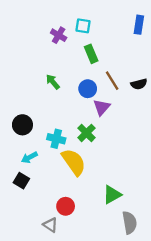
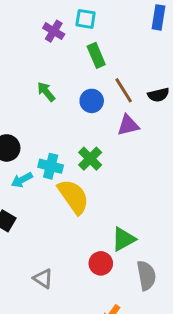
purple triangle: (102, 107) -> (128, 125), moved, turned 36
cyan arrow: (29, 157) -> (22, 180), moved
red circle: (66, 206) -> (101, 263), moved

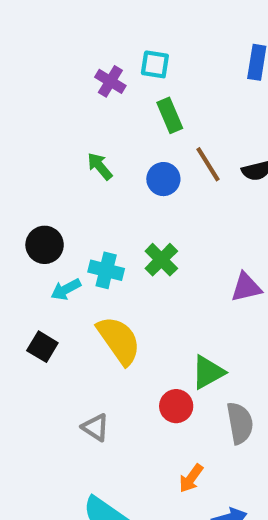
purple triangle: (128, 125) -> (246, 287), moved
yellow semicircle: (73, 197) -> (119, 340), moved

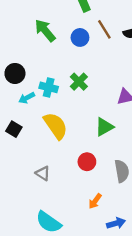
green arrow: (100, 166) -> (45, 31), size x1.5
green triangle: (208, 372) -> (104, 127), moved

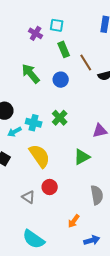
brown line: (104, 29) -> (86, 62), moved
red circle: (87, 162) -> (50, 187), moved

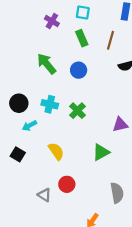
cyan square: (57, 25) -> (83, 13), moved
brown line: (86, 62) -> (111, 40), moved, turned 48
cyan cross: (34, 123) -> (50, 104), moved
yellow semicircle: (40, 156) -> (56, 151), size x0.7

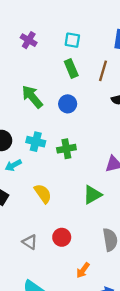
purple cross: (52, 21) -> (29, 40), moved
green cross: (77, 111) -> (66, 149), turned 35
red circle: (67, 184) -> (62, 237), moved

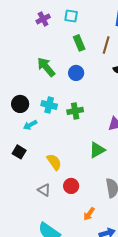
purple cross: (29, 40) -> (43, 19), turned 32
cyan square: (72, 40) -> (71, 16), moved
yellow semicircle: (43, 194) -> (54, 162), moved

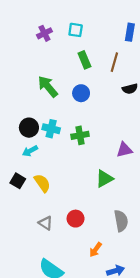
black circle: (20, 104) -> (29, 128), moved
yellow semicircle: (54, 162) -> (42, 183), moved

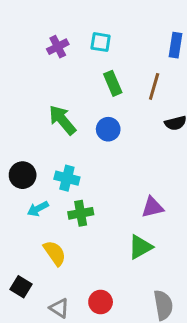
black circle: (29, 128) -> (23, 175), moved
green cross: (80, 135) -> (81, 213), moved
purple triangle: (124, 150) -> (153, 207), moved
black square: (18, 181) -> (21, 287), moved

